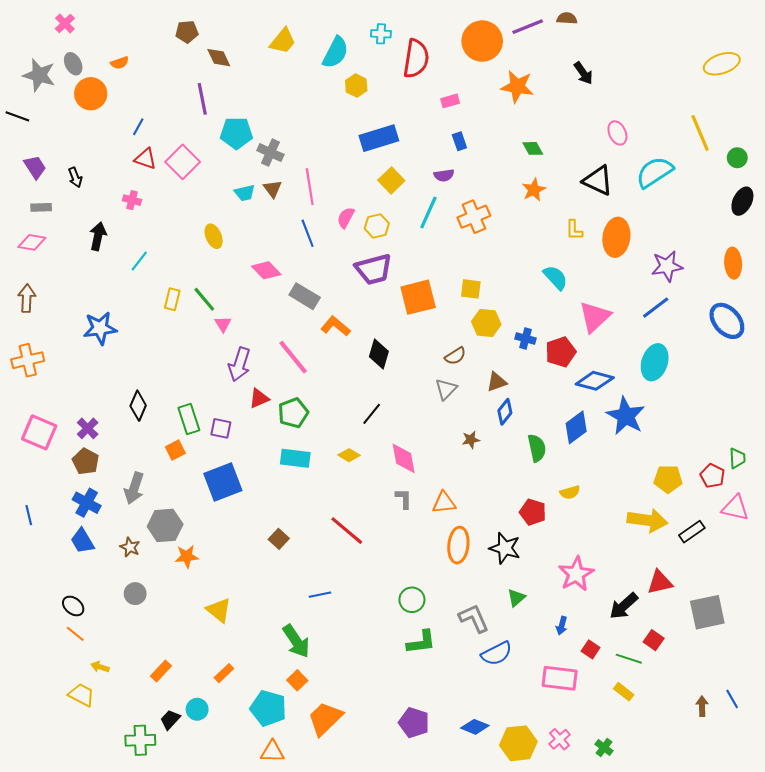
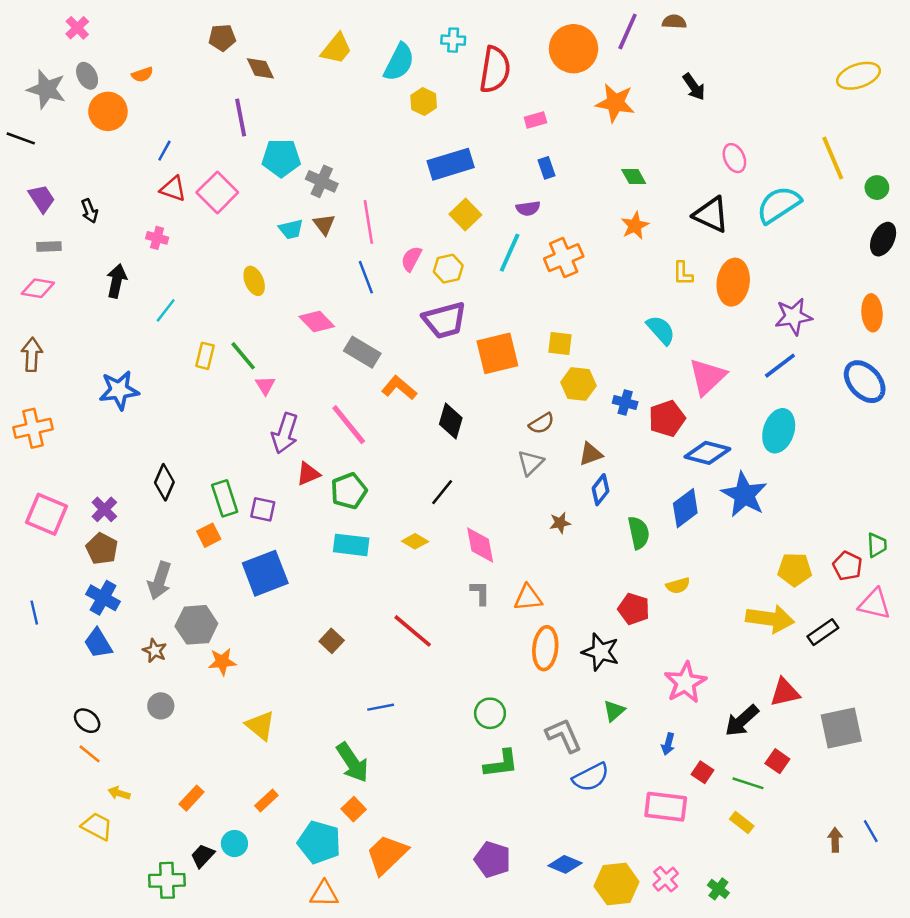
purple line: (528, 27) -> (628, 32), turned -44

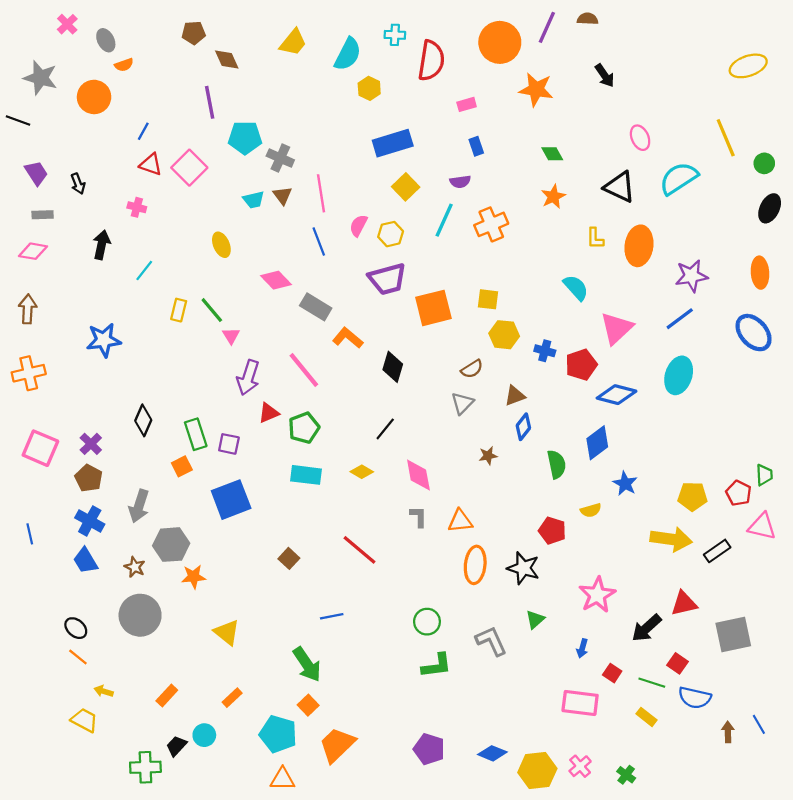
gray ellipse: (87, 76) -> (106, 40), moved
blue star: (744, 495) -> (625, 484), moved, size x0.6
gray circle: (161, 706) -> (140, 615), size x1.8
blue semicircle: (591, 777) -> (695, 698), moved, turned 40

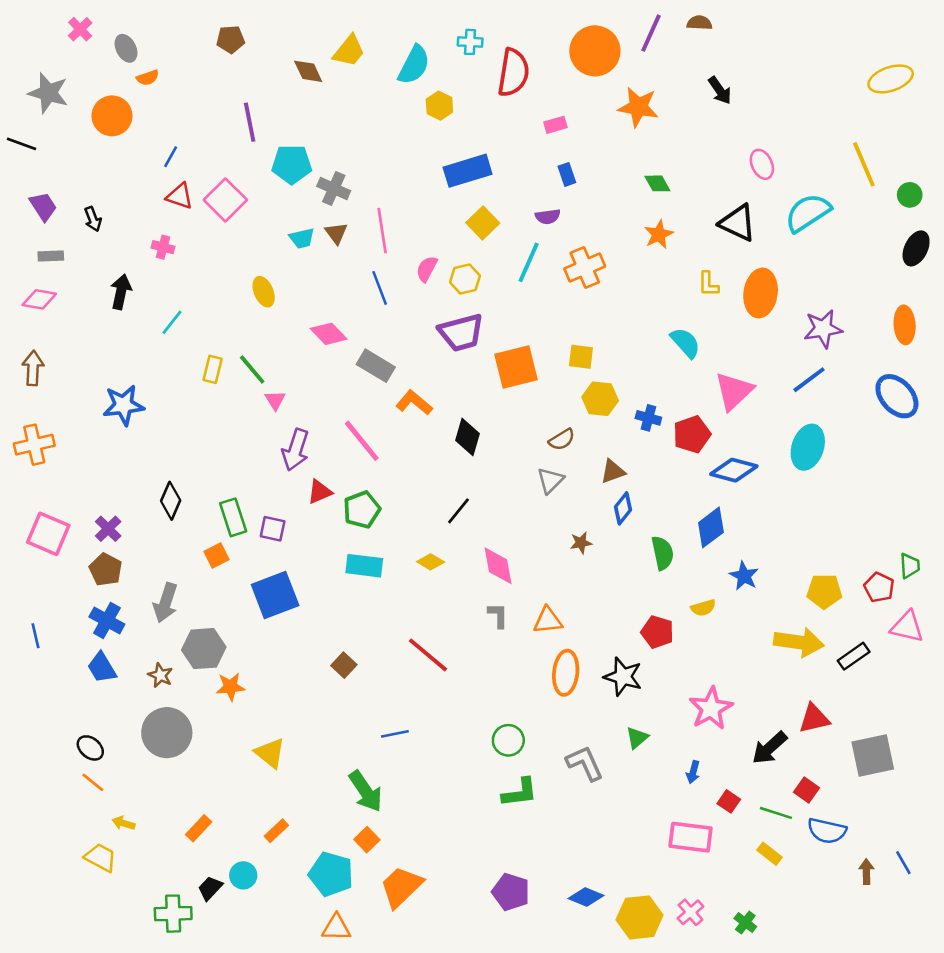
brown diamond: (227, 60) -> (308, 71), moved

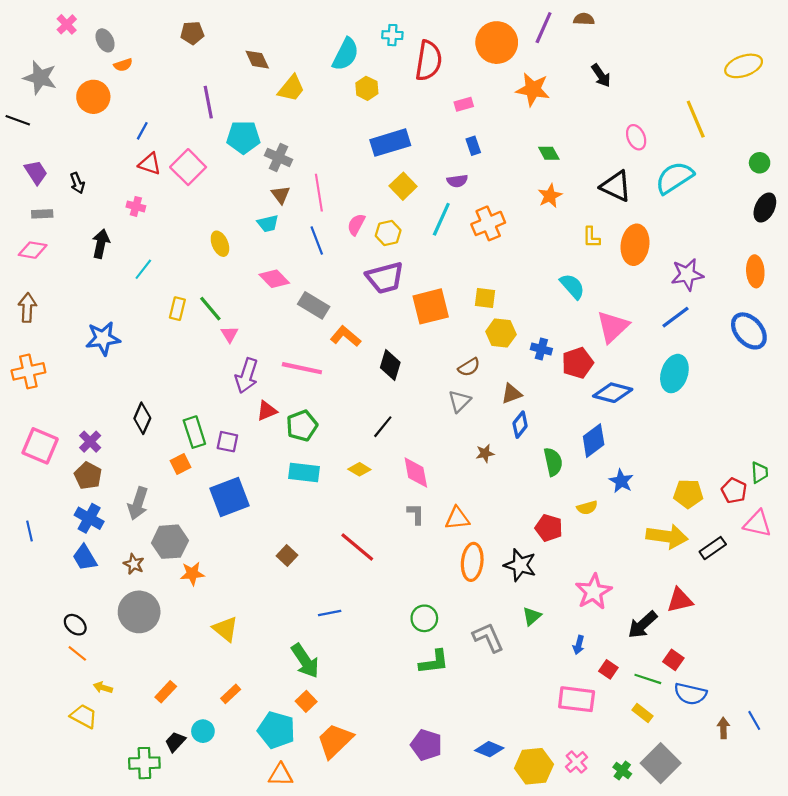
yellow trapezoid: (349, 51) -> (291, 88), moved
yellow line: (864, 164) -> (696, 119), moved
cyan trapezoid: (302, 238) -> (268, 223), moved
pink line: (362, 441) -> (302, 368), turned -39
gray square: (873, 756) -> (661, 763), moved, turned -33

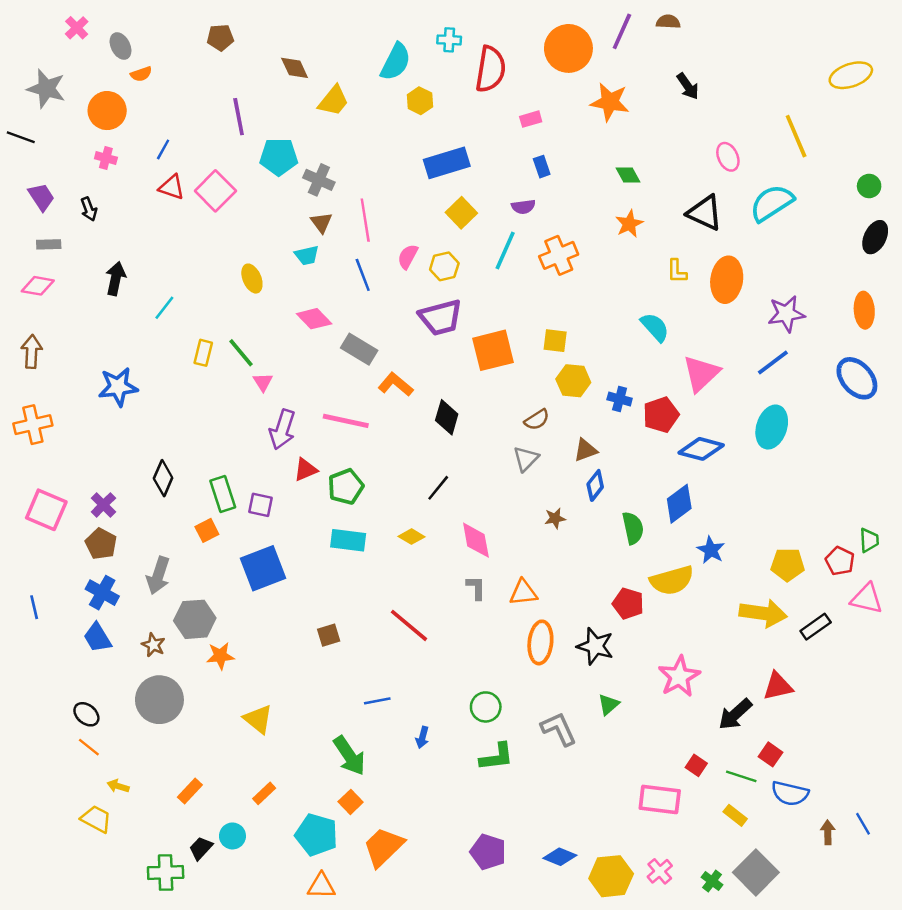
pink cross: (136, 206) -> (106, 158), moved
yellow semicircle: (587, 508) -> (672, 580), size x1.8
brown square: (287, 556) -> (329, 635), turned 30
blue arrow: (579, 645) -> (422, 737), moved

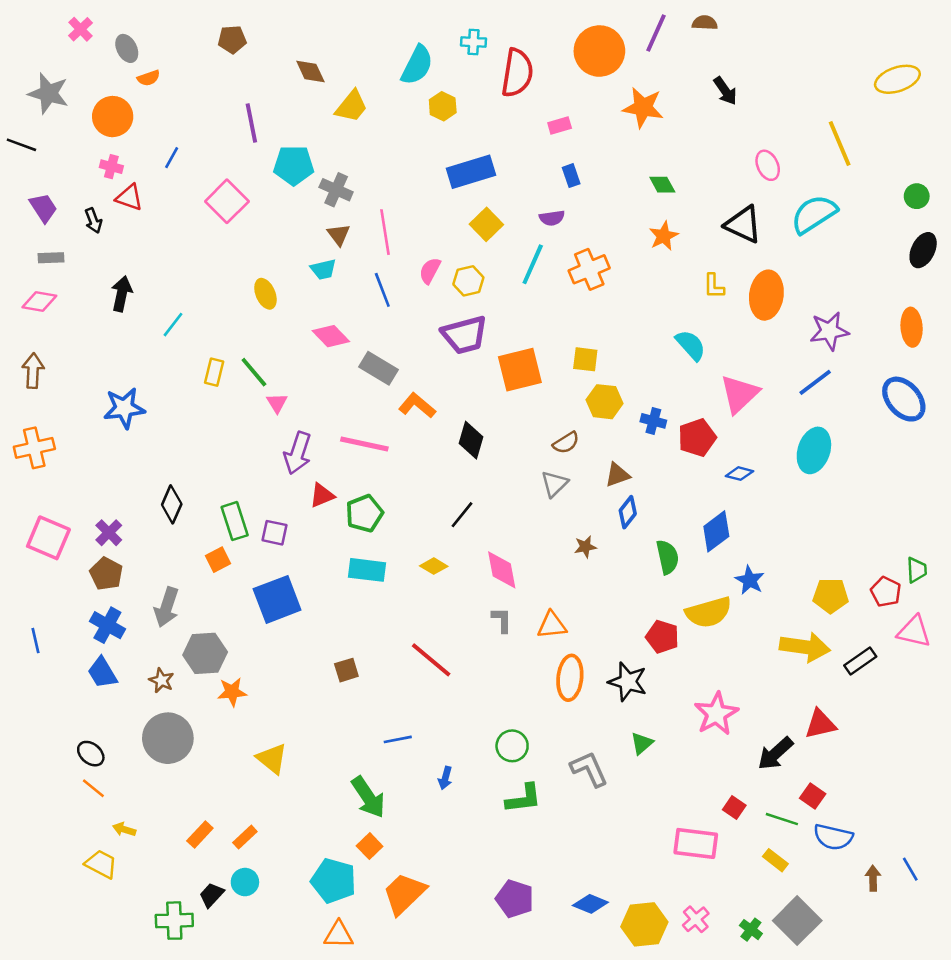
red triangle: (172, 187) -> (129, 197), moved
blue diamond: (701, 449) -> (739, 474), size x0.6
orange rectangle: (264, 793) -> (245, 837), moved

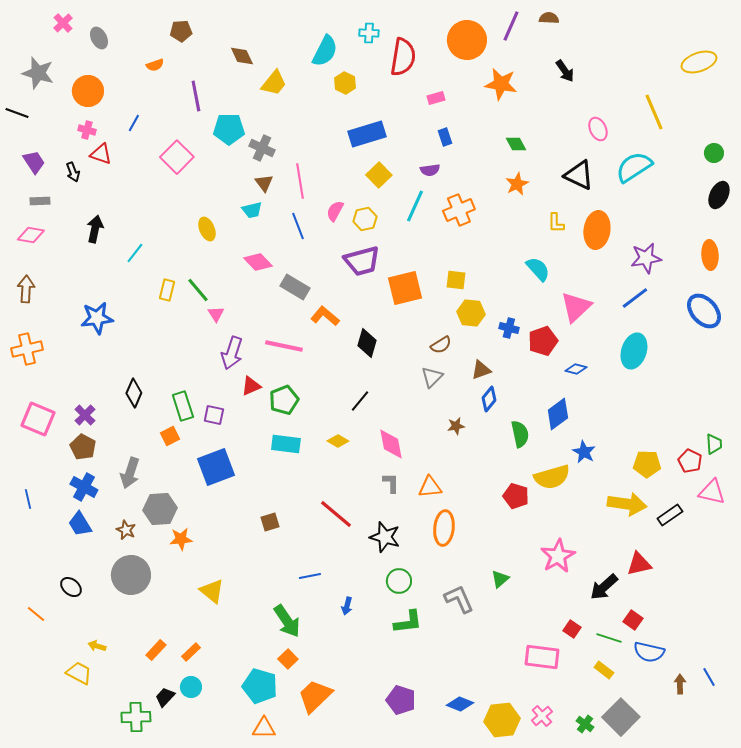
orange semicircle: (149, 78) -> (155, 65), moved
black star: (628, 682) -> (385, 537), moved
orange line: (93, 788) -> (36, 614), moved

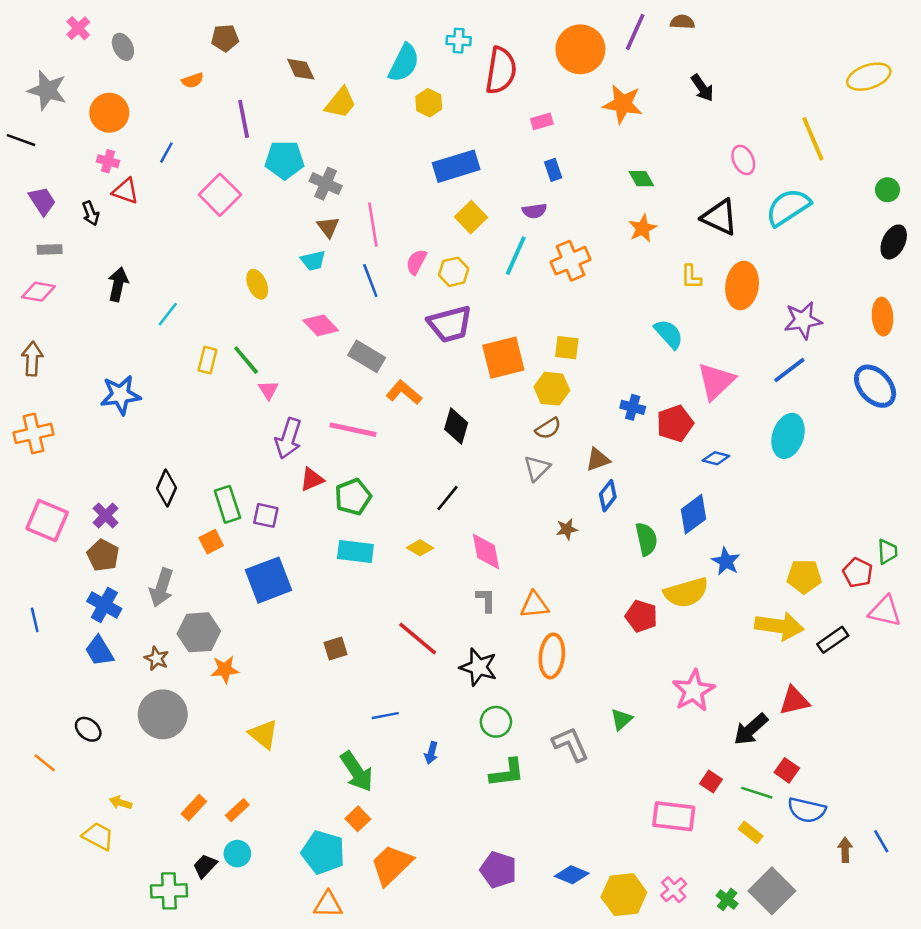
yellow hexagon: (471, 313) -> (552, 389), moved

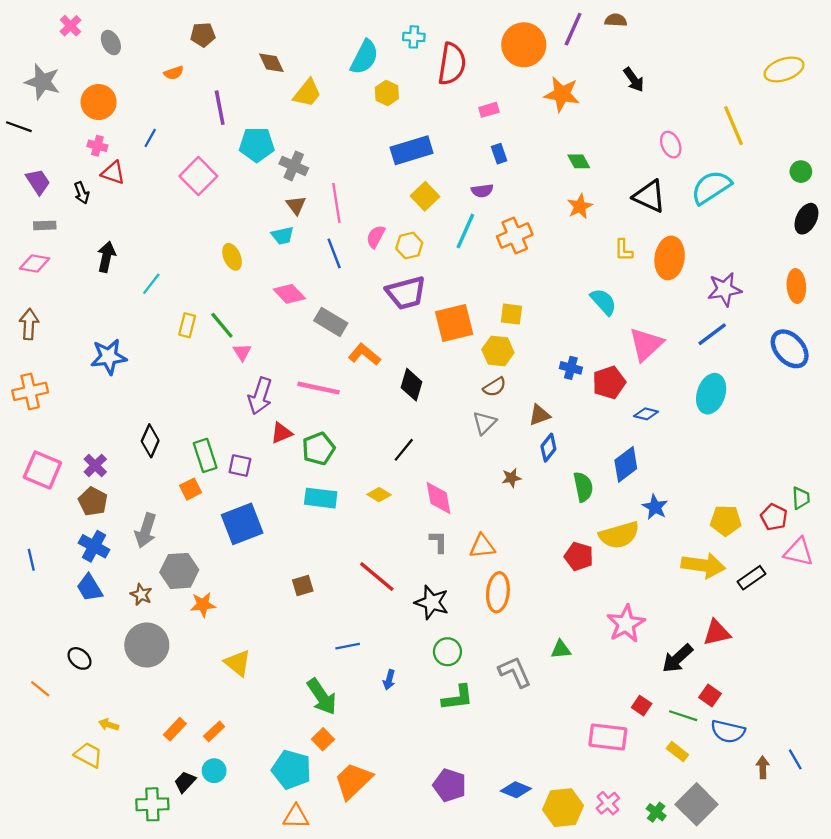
green triangle: (621, 719) -> (561, 649), turned 35

